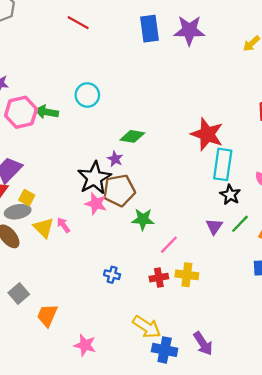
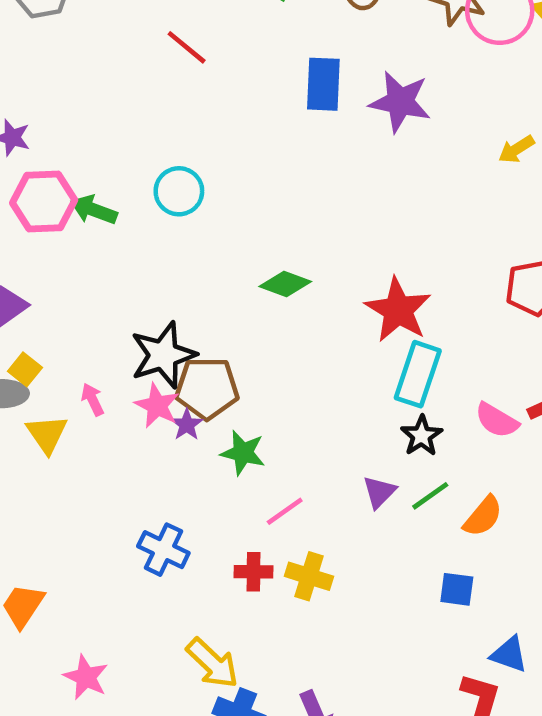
green diamond: (132, 136) -> (285, 284), moved
purple star: (115, 159) -> (187, 425), moved
pink arrow: (63, 225) -> (93, 399), moved
blue cross: (112, 275) -> (163, 550), size x1.5

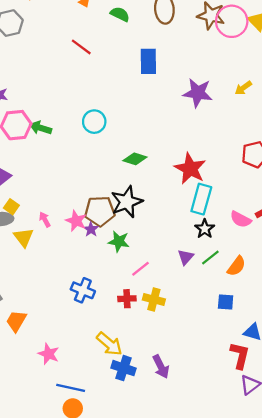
purple star: (400, 102) -> (198, 93), moved
cyan circle: (179, 191) -> (94, 122), moved
black star: (163, 355) -> (127, 202), moved

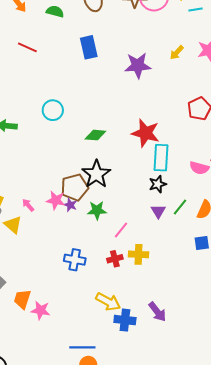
black star: (205, 229) -> (158, 184), moved, turned 30
pink star: (49, 354) -> (41, 310), moved

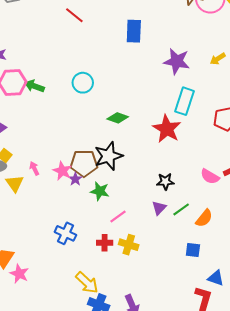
cyan rectangle: (161, 158) -> (184, 101), moved

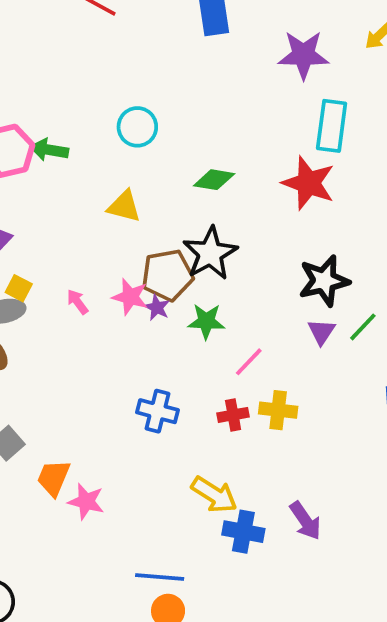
black star: (165, 181) -> (324, 281), size x1.5
yellow triangle: (15, 183) -> (124, 206), moved, turned -30

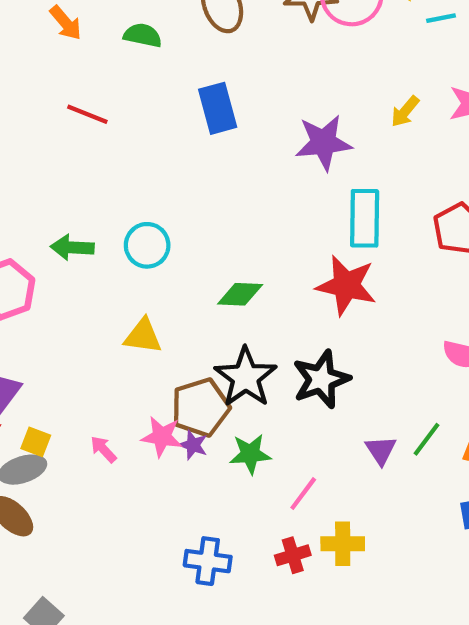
green arrow: (49, 150) -> (72, 247), moved
black star: (324, 281) -> (321, 379), moved

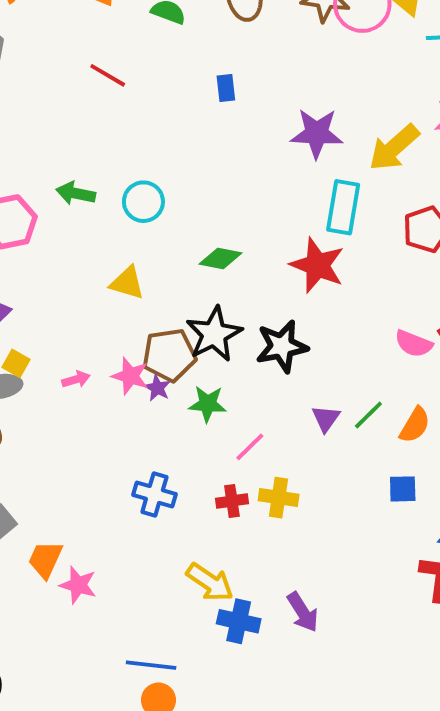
blue rectangle: (218, 108) -> (226, 88), size x0.6
yellow arrow: (405, 111) -> (394, 148), moved, size x1.8
pink arrow: (103, 449) -> (76, 379), turned 108

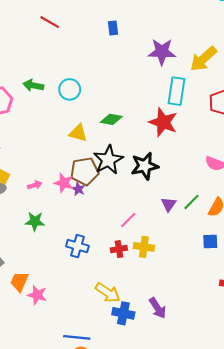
yellow triangle: (127, 283) -> (78, 133), moved
green star: (208, 404) -> (35, 221), moved

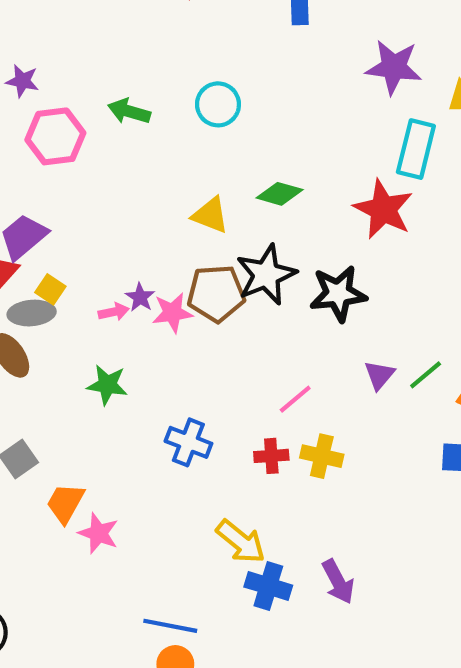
cyan circle: (70, 89) -> (218, 104), moved
pink star: (64, 183) -> (172, 313), turned -30
purple star: (78, 189) -> (140, 297), moved

